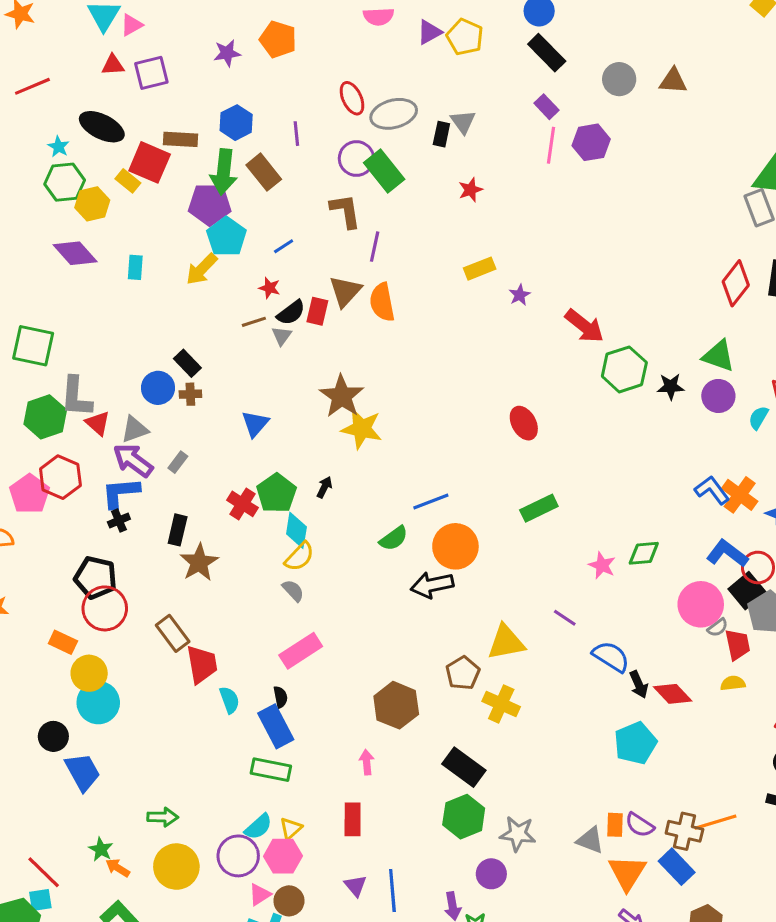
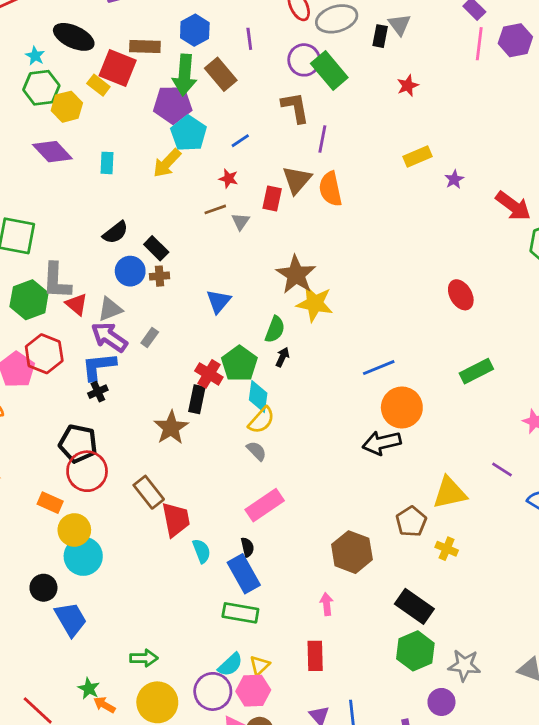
black semicircle: (291, 313) -> (115, 232), moved
black rectangle: (178, 530) -> (197, 399), moved
green semicircle: (394, 538) -> (275, 329), moved, turned -32
yellow cross: (501, 704) -> (447, 549), size x0.7

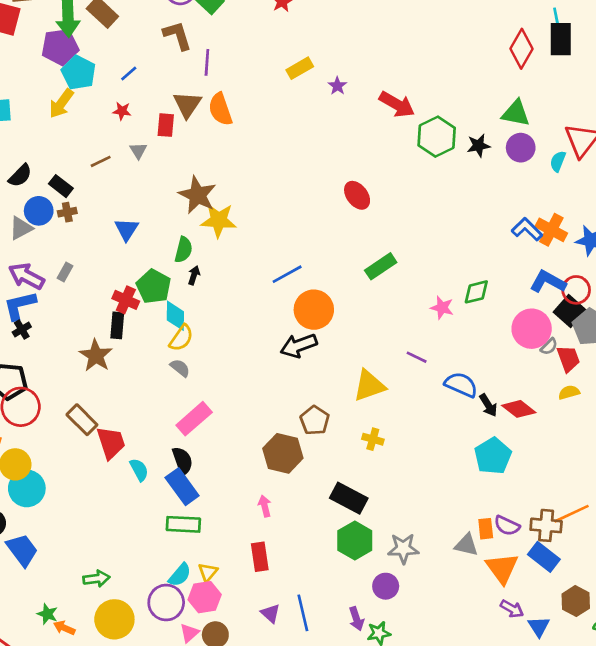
brown line: (215, 209) -> (101, 161), moved
gray triangle: (110, 309) -> (21, 228), moved
brown pentagon: (411, 522) -> (315, 420), moved
black semicircle: (247, 547) -> (182, 461), size x1.5

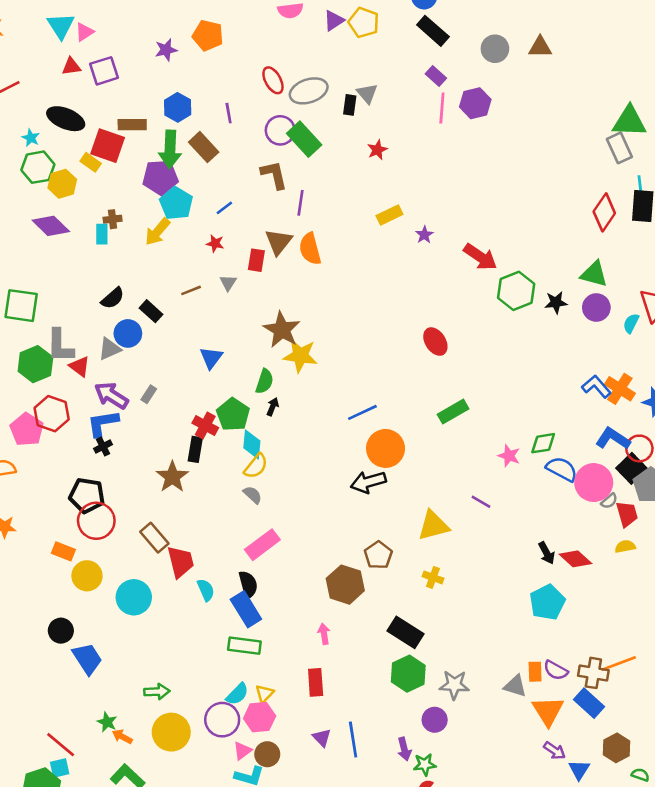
brown cross: (67, 212) -> (113, 219), moved
blue semicircle: (461, 385) -> (562, 469), moved
cyan circle: (27, 488) -> (134, 597), moved

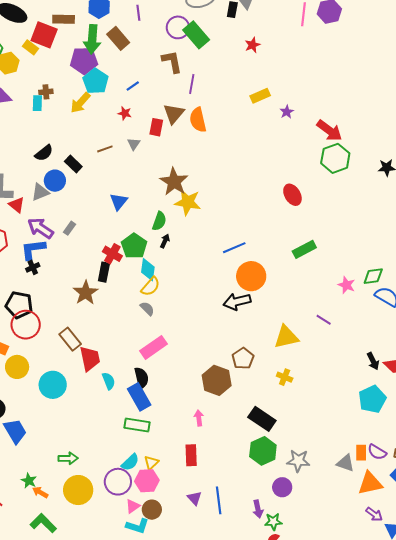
green hexagon: (516, 291) -> (335, 158), moved
orange triangle: (548, 711) -> (370, 483), turned 48

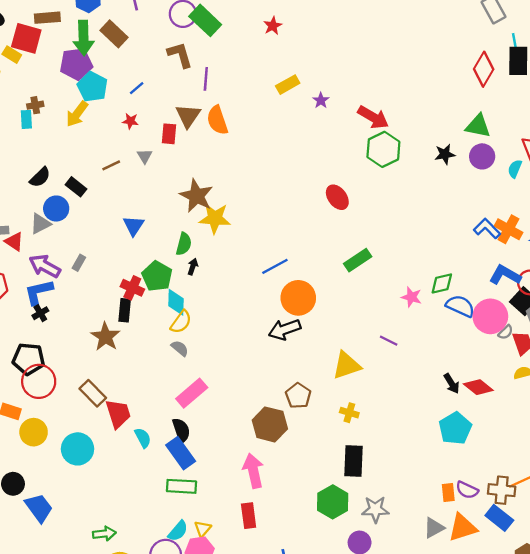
pink arrow: (199, 418) -> (253, 471), size x1.8
black rectangle: (262, 419) -> (353, 461), moved, turned 64
gray triangle: (345, 463) -> (434, 528), moved, turned -42

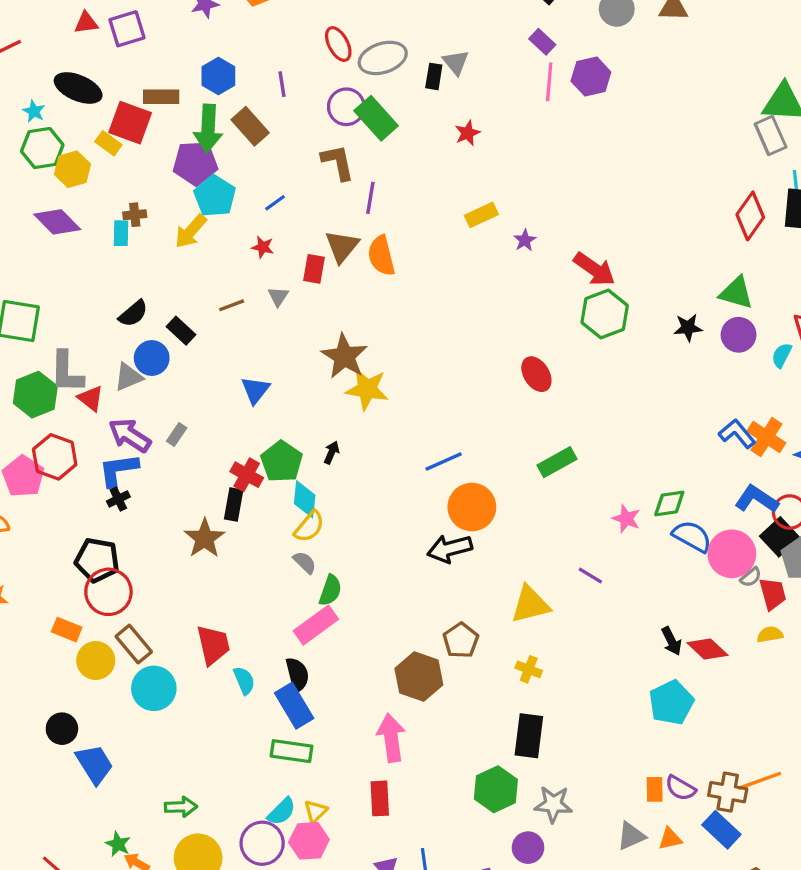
green semicircle: (184, 244) -> (330, 590), moved
brown rectangle: (93, 393) -> (134, 644), moved
orange triangle: (462, 528) -> (670, 839), size x0.6

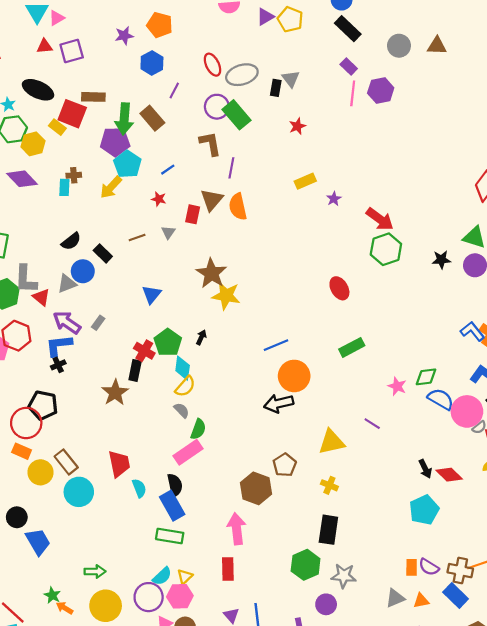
blue hexagon: (218, 76) -> (152, 63), moved
purple line: (282, 84) -> (174, 91), turned 35
red circle: (108, 592) -> (26, 423), moved

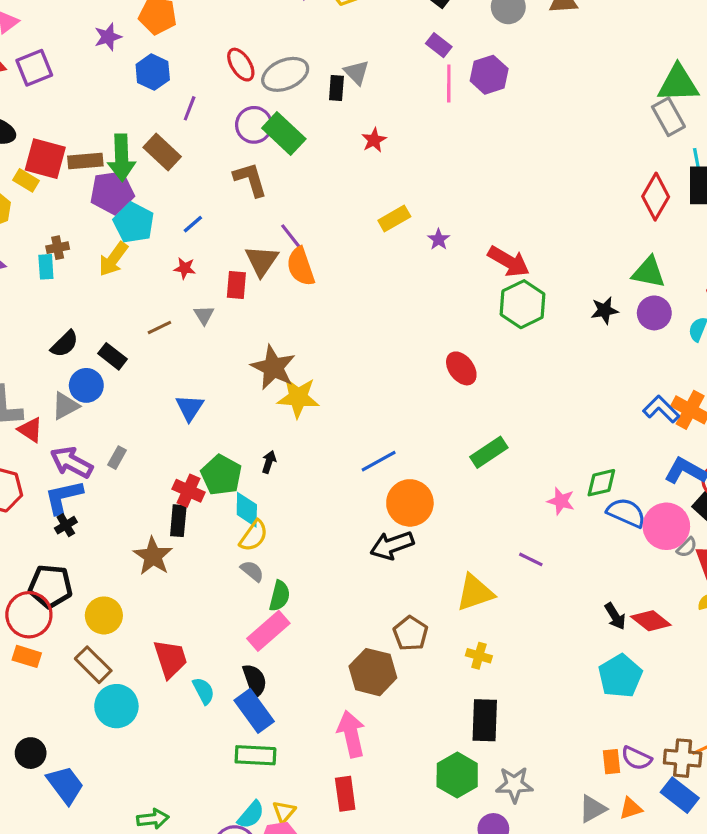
brown rectangle: (93, 97) -> (85, 161), moved
purple line: (231, 168) -> (292, 237), moved, turned -42
yellow circle: (40, 472) -> (104, 615), moved

